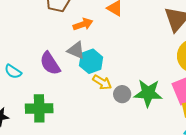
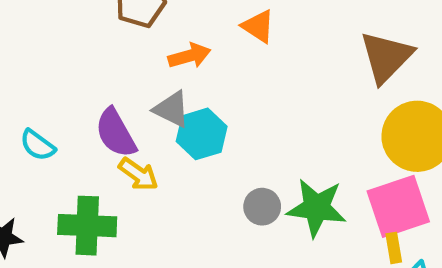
yellow arrow: (102, 82) -> (138, 174), moved

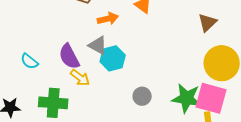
brown triangle: (386, 57) -> (207, 23), size x0.7
pink square: (398, 206) -> (211, 98), turned 32
green star: (317, 208) -> (186, 98), moved

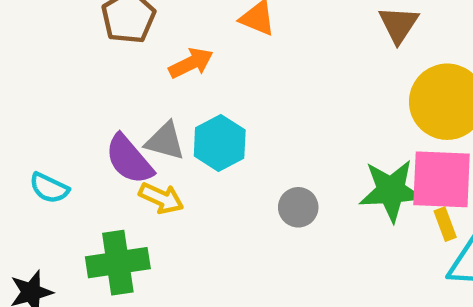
gray triangle: (98, 45) -> (165, 141), moved

